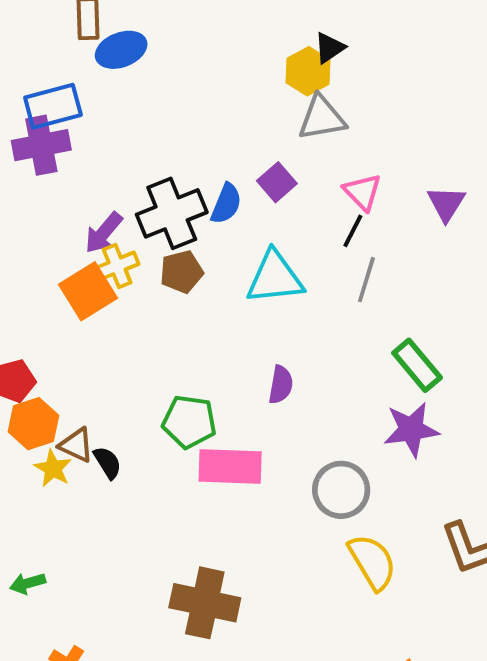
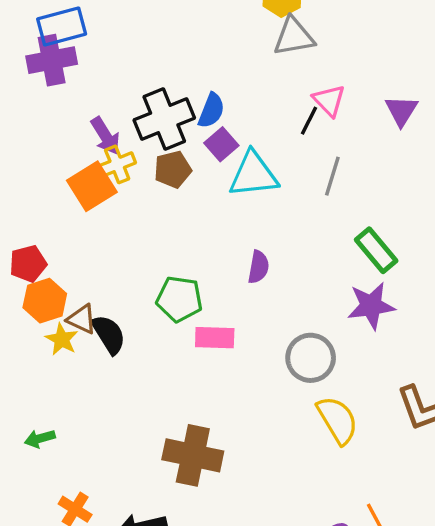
purple square: (277, 182) -> (221, 144), moved
black line: (353, 231) -> (309, 121), moved
purple arrow: (104, 233) -> (105, 136), turned -72
black semicircle: (107, 463) -> (109, 334), size x1.4
pink rectangle: (230, 466) -> (215, 338), size x0.7

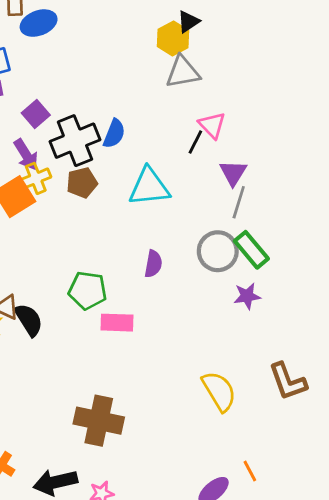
purple triangle: (401, 111) -> (233, 173), moved
purple square: (221, 144) -> (36, 114), moved
gray line: (332, 176) -> (239, 202), moved
purple star: (371, 306) -> (247, 296), size x0.7
gray circle: (311, 358) -> (218, 251), moved

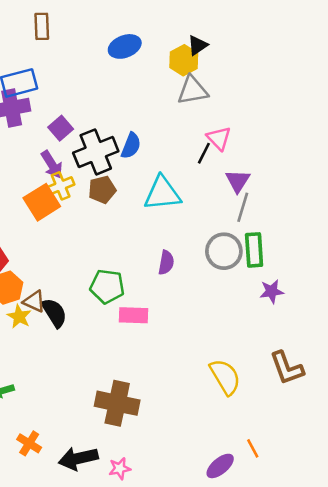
blue ellipse: (39, 23) -> (125, 46), moved
green rectangle: (251, 250) -> (254, 250), turned 36
purple star: (247, 296) -> (272, 291), moved

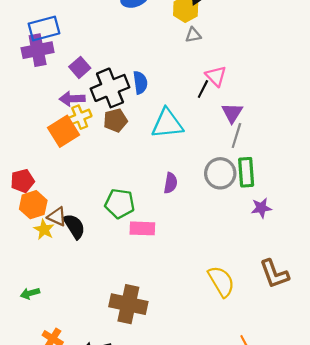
gray triangle: (192, 90) -> (193, 35), size x0.6
blue semicircle: (131, 146) -> (140, 83), turned -30
purple arrow: (52, 165) -> (72, 99), turned 120

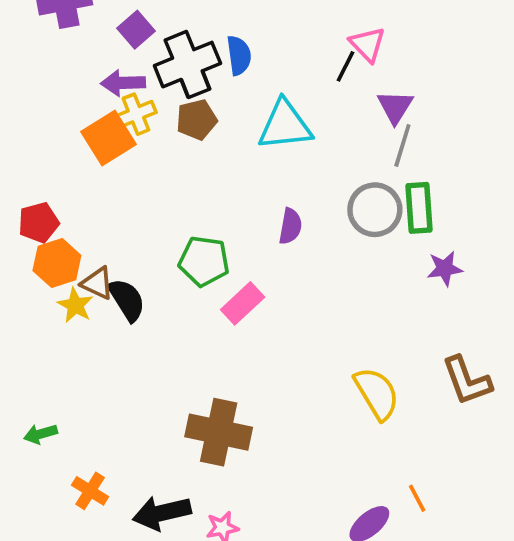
pink rectangle: (142, 228) -> (243, 303), turned -45
green arrow: (30, 293) -> (40, 434), moved

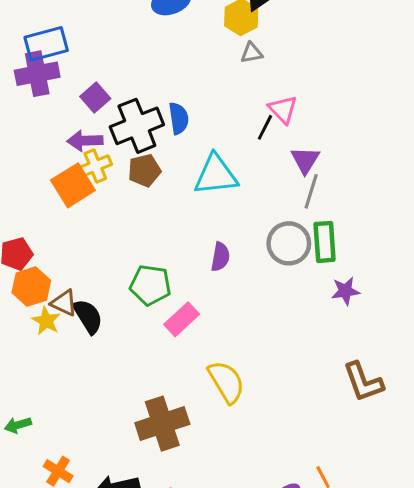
yellow semicircle: (377, 393) -> (226, 382), moved
brown cross: (219, 432) -> (162, 424), turned -30

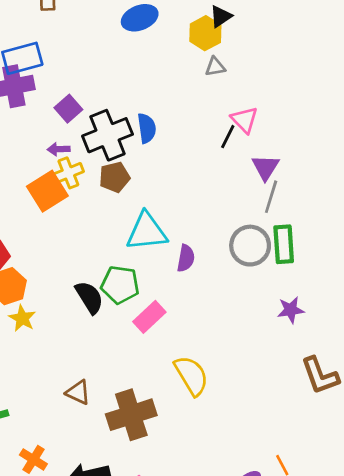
purple arrow: (85, 141) -> (59, 149), size x0.7
cyan triangle: (216, 175) -> (147, 232), moved
purple star: (345, 291) -> (291, 310), moved
brown triangle: (64, 303) -> (78, 392), moved
black semicircle: (88, 316) -> (89, 297), moved

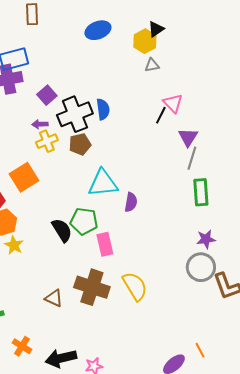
orange square: (47, 191) -> (24, 177), moved
gray circle: (250, 246) -> (201, 267), moved
pink rectangle: (149, 317) -> (105, 244), turned -60
brown cross: (131, 415) -> (92, 287), moved, turned 36

